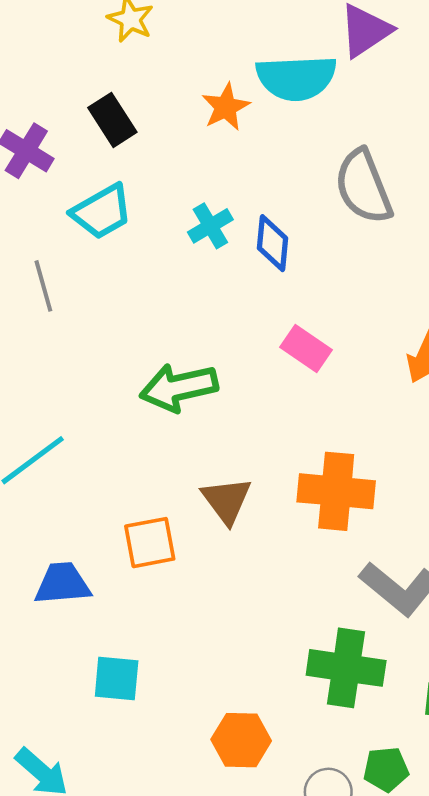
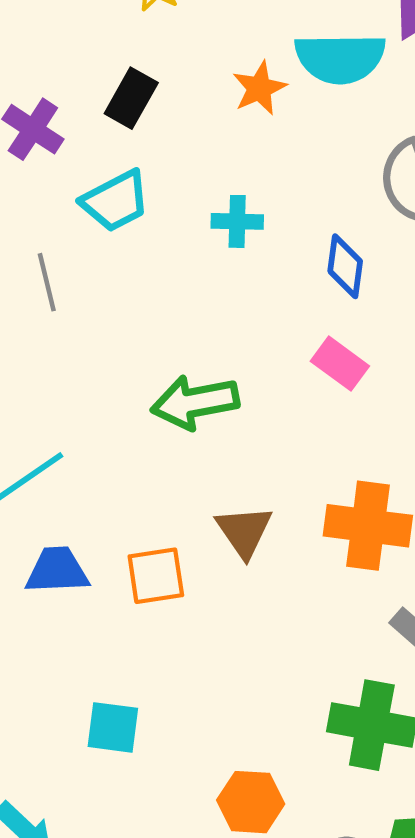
black rectangle: (112, 120) -> (131, 98), turned 60
cyan cross: (210, 226) -> (237, 221), turned 30
blue diamond: (272, 243) -> (345, 266), moved
blue trapezoid: (63, 584) -> (57, 570), moved

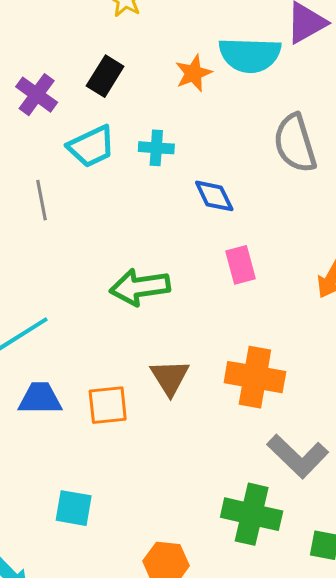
cyan cross: (237, 221) -> (156, 148), moved
blue diamond: (345, 266) -> (214, 196), moved, turned -36
pink rectangle: (340, 364) -> (241, 265), turned 36

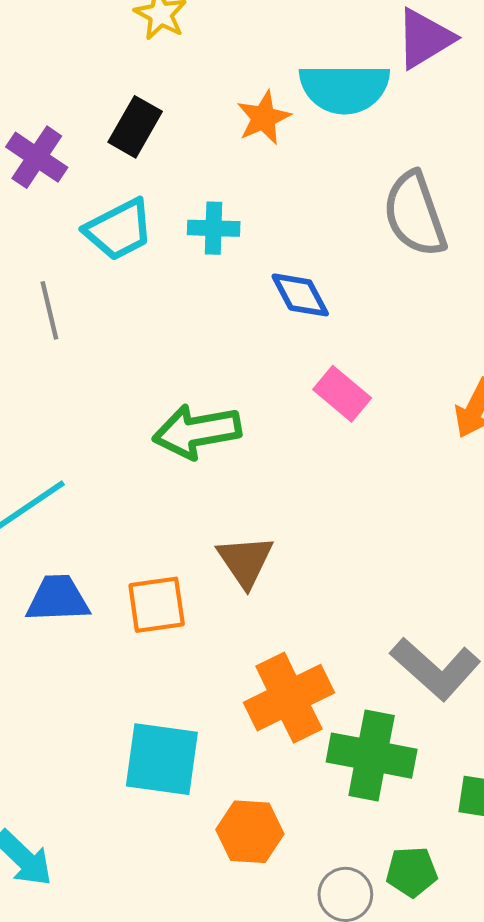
pink rectangle: (241, 265) -> (342, 394), turned -33
orange cross: (255, 377) -> (289, 698), moved, turned -34
cyan square: (74, 508) -> (162, 759), moved, size x1.4

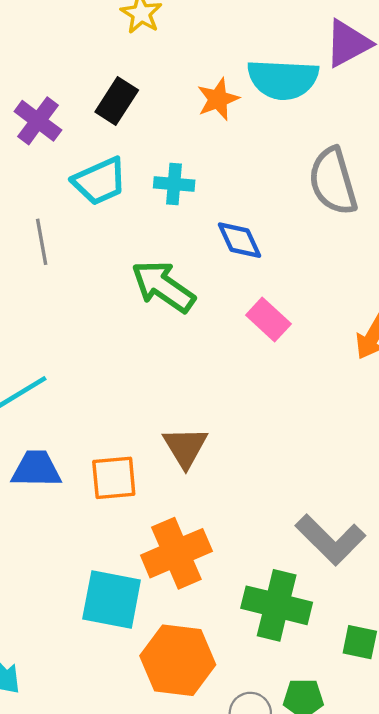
green arrow: (197, 431) -> (163, 287), moved, turned 42
orange cross: (289, 698) -> (176, 553), moved
orange hexagon: (250, 832) -> (178, 660), size x1.4

